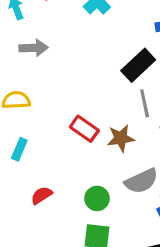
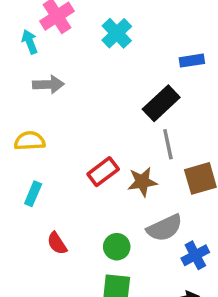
red rectangle: (84, 129) -> (103, 172), turned -72
red semicircle: (42, 195) -> (57, 243), turned -90

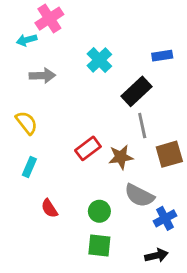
cyan cross: (117, 33) -> (99, 60), moved
cyan arrow: (30, 42) -> (27, 40), turned -84
yellow semicircle: (30, 141) -> (27, 123), turned 55
gray semicircle: (165, 228) -> (139, 196), turned 52

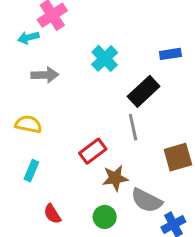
yellow semicircle: (27, 123) -> (28, 124), turned -40
gray line: (142, 126) -> (133, 127), moved
brown star: (121, 157) -> (115, 178), moved

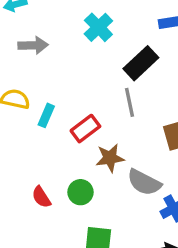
cyan rectangle: (31, 171) -> (46, 115), moved
green circle: (105, 217) -> (81, 192), moved

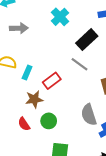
gray line: (129, 102) -> (80, 64), turned -42
brown star: (110, 158) -> (34, 99), moved
gray semicircle: (144, 182) -> (89, 115), turned 45

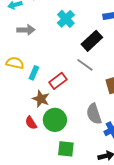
brown star: (34, 99) -> (41, 99), turned 30
green circle: (49, 121) -> (55, 120), size x1.5

